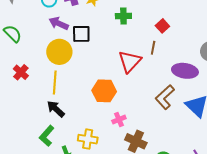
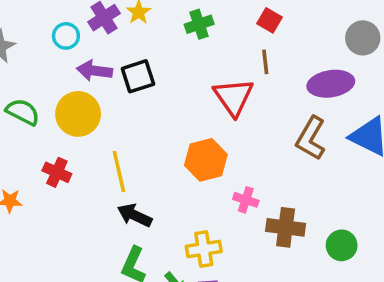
yellow circle: (59, 52) -> (78, 114), moved
pink cross: (119, 119) -> (246, 200), turned -32

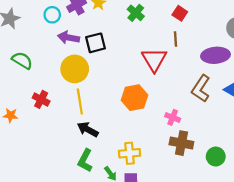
green cross: (199, 24) -> (136, 13), turned -35
yellow circle: (78, 114) -> (75, 69), moved
pink cross: (246, 200) -> (173, 117), moved

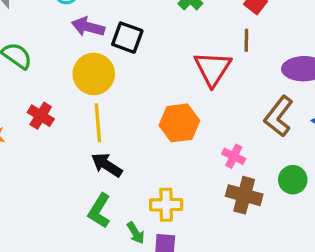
black square: (95, 43) -> (127, 38), turned 30
green circle: (216, 157) -> (293, 180), moved

